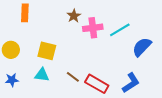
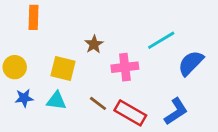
brown star: (74, 16) -> (94, 44), moved
pink cross: (93, 28) -> (125, 67), moved
blue star: (12, 80) -> (24, 98), moved

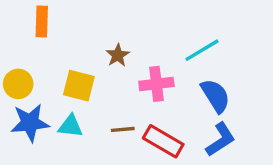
blue semicircle: (191, 63) -> (215, 96), moved, turned 104
blue star: (24, 98) -> (30, 123), size x1.6
brown line: (98, 103) -> (123, 129), turned -42

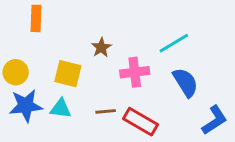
blue L-shape: (221, 140) -> (215, 120), moved

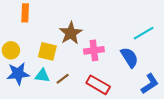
cyan line: (174, 43) -> (144, 33), moved
brown star: (101, 48) -> (71, 33), size x1.6
brown line: (106, 111) -> (63, 79), moved, turned -32

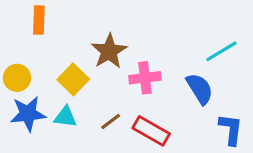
yellow square: (47, 51) -> (73, 79), turned 30
brown line: (63, 79) -> (111, 122), moved
blue L-shape: (150, 84) -> (231, 129), turned -50

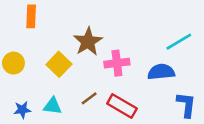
blue semicircle: (200, 89) -> (161, 72), turned -64
blue star: (28, 114) -> (22, 110), moved, size x0.6
cyan triangle: (65, 117) -> (53, 106), moved

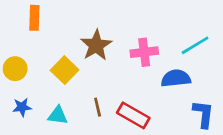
pink cross: (117, 63) -> (144, 52), moved
brown line: (89, 98) -> (98, 107), turned -66
blue star: (22, 110) -> (22, 107), moved

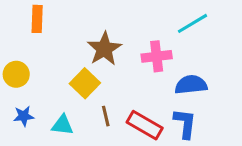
cyan line: (195, 45) -> (192, 23), moved
yellow square: (65, 70) -> (85, 83), moved
blue L-shape: (203, 114) -> (185, 124), moved

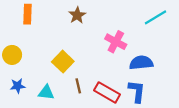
cyan line: (192, 23) -> (156, 17), moved
brown star: (104, 49) -> (77, 15), moved, size x0.7
pink cross: (157, 56) -> (116, 42), turned 35

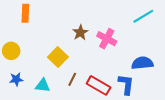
brown star: (77, 15) -> (80, 33), moved
blue semicircle: (141, 63) -> (142, 63), moved
brown line: (78, 86) -> (72, 79), turned 40

